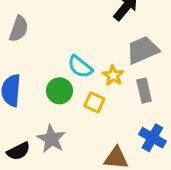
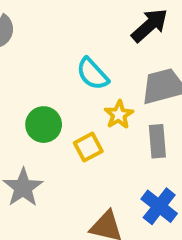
cyan semicircle: (80, 67) -> (93, 74), moved
yellow square: (94, 102) -> (88, 147), turned 30

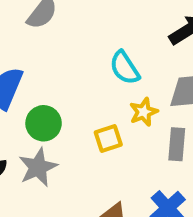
green circle: (44, 125) -> (44, 123), moved

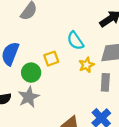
yellow square: (108, 139) -> (51, 59), moved

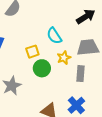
green circle: (31, 73) -> (42, 68), moved

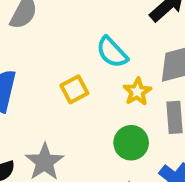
green circle: (42, 68) -> (131, 143), moved

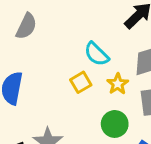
yellow square: (74, 89) -> (81, 82), moved

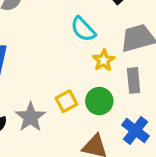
yellow square: (81, 82) -> (66, 101), moved

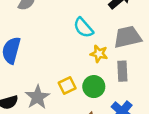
yellow star: (104, 60) -> (99, 54), turned -30

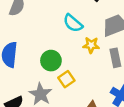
green circle: (94, 87) -> (51, 61), moved

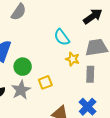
green circle: (51, 61) -> (23, 67), moved

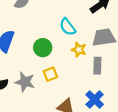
green circle: (23, 67) -> (43, 48), moved
gray star: (21, 90) -> (25, 82), turned -30

